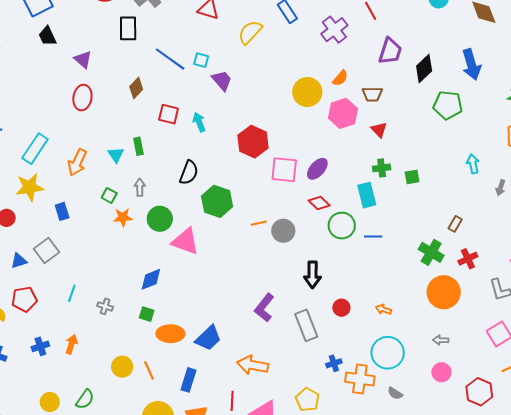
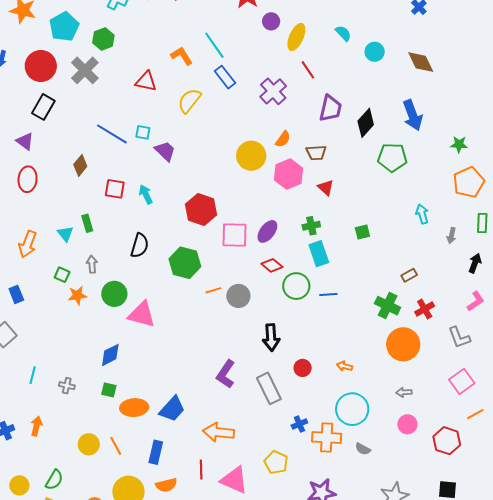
black rectangle: (128, 28) -> (43, 107), moved, turned 35
green cross: (382, 168) -> (311, 226), moved
green hexagon: (217, 201) -> (185, 263), moved
brown rectangle: (455, 224) -> (409, 275), turned 35

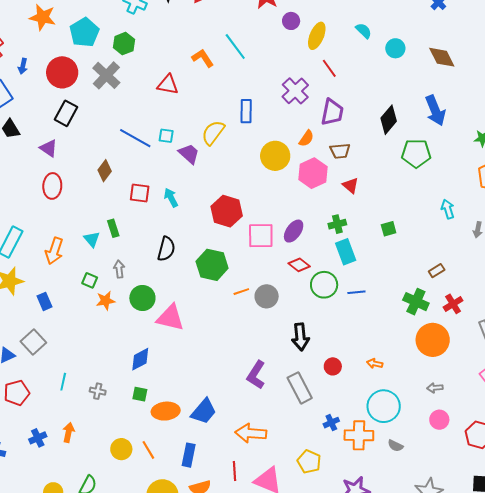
blue rectangle: (225, 77) -> (246, 111), moved, turned 40
yellow semicircle: (189, 101) -> (213, 133), moved
purple trapezoid: (330, 108) -> (332, 112), moved

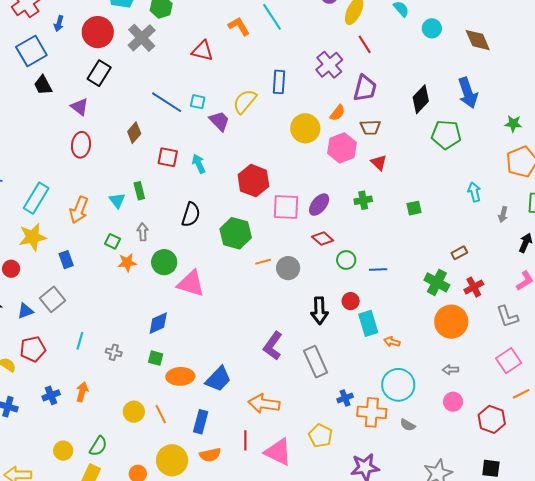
cyan rectangle: (346, 252) -> (368, 323), moved
green circle: (324, 285) -> (346, 260), size x0.7
red circle: (333, 366) -> (351, 301), moved

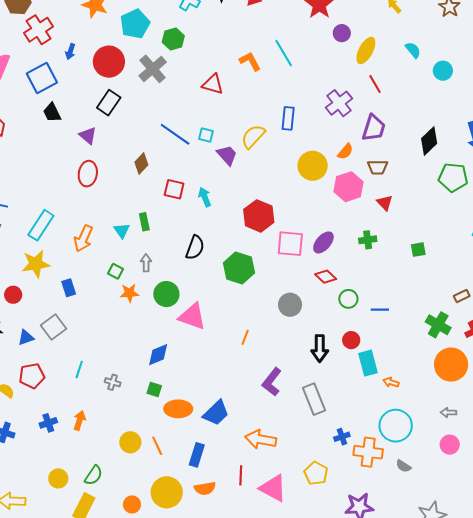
orange line: (263, 262) -> (245, 337), moved, turned -56

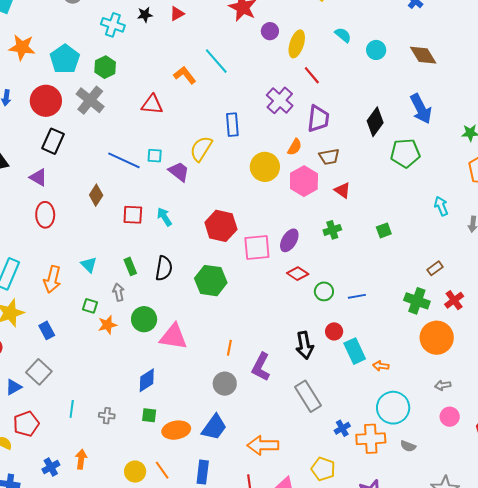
green rectangle: (144, 222) -> (130, 266), moved
gray circle: (290, 305) -> (225, 384), moved
purple L-shape: (272, 382) -> (261, 367), moved

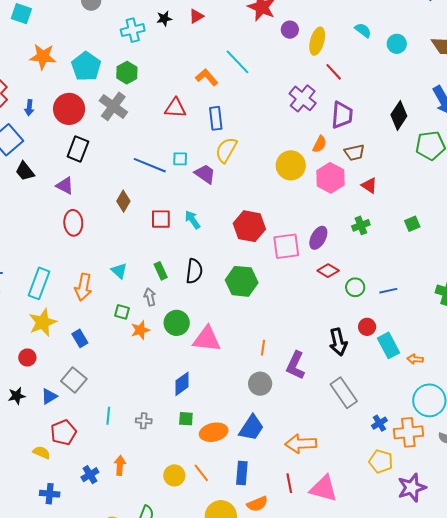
cyan cross: (113, 25) -> (133, 30), turned -30
blue rectangle: (232, 125) -> (216, 118), moved
yellow pentagon: (323, 469) -> (381, 461), moved

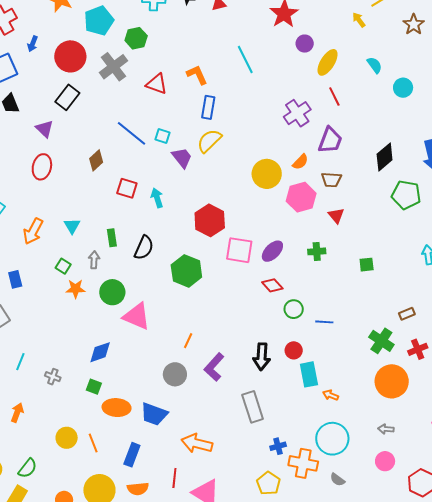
orange L-shape: (207, 77) -> (197, 75), moved
red triangle: (175, 108) -> (157, 84), moved
blue trapezoid: (251, 428) -> (154, 414), turned 60

